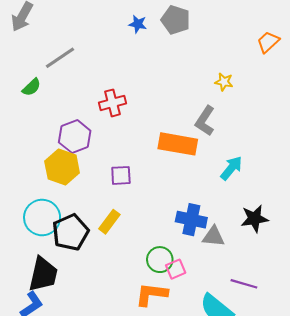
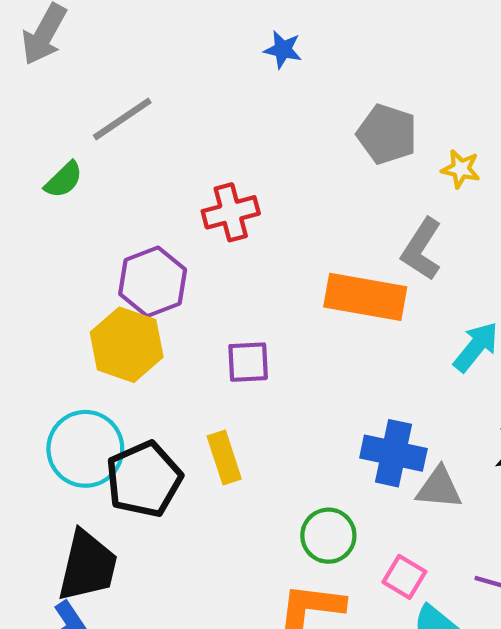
gray pentagon: (176, 20) -> (387, 134), moved
yellow rectangle: (109, 222) -> (224, 458), turned -55
pink square: (176, 269) -> (404, 577), moved, turned -36

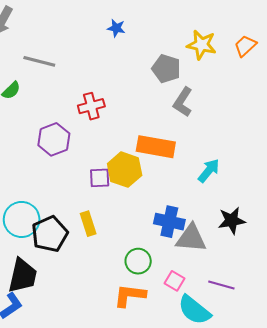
gray line: (122, 119) -> (39, 61), turned 48
yellow star: (461, 169) -> (202, 45), moved, size x1.6
gray L-shape: (422, 249) -> (183, 102), moved
yellow hexagon: (127, 345) -> (125, 170), moved
gray triangle: (439, 488) -> (191, 238), size x1.4

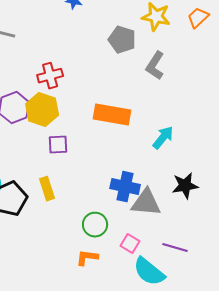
gray L-shape: (183, 102) -> (155, 66), moved
yellow hexagon: (125, 170) -> (42, 110), moved
orange L-shape: (130, 295) -> (87, 258), size x0.7

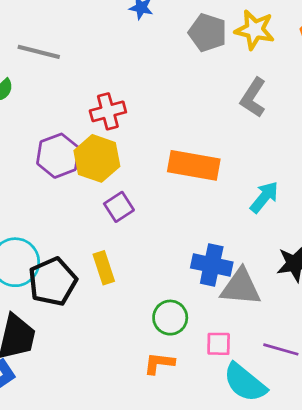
gray pentagon: (122, 40) -> (208, 33), moved
purple square: (58, 145) -> (119, 207), turned -30
pink square: (130, 244) -> (219, 344), turned -30

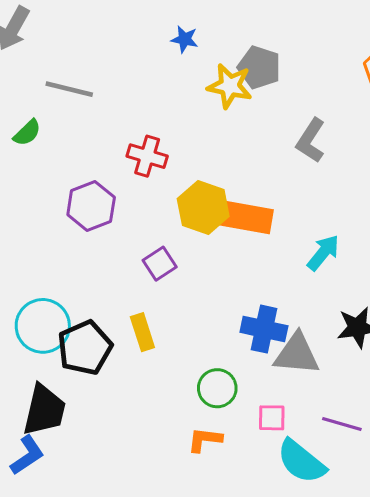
yellow star: (255, 30) -> (230, 86), moved
red cross: (108, 111) -> (147, 156), turned 32
yellow hexagon: (97, 158) -> (203, 208), moved

